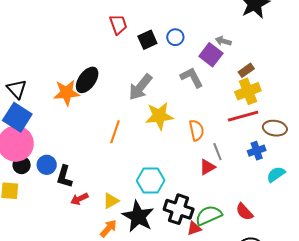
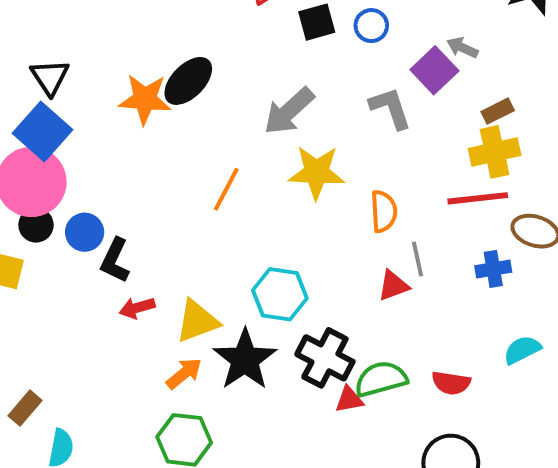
cyan semicircle: (276, 174) -> (522, 350), moved
yellow triangle: (111, 201) -> (197, 321), size x1.4
red semicircle: (244, 212) -> (451, 383), turned -48

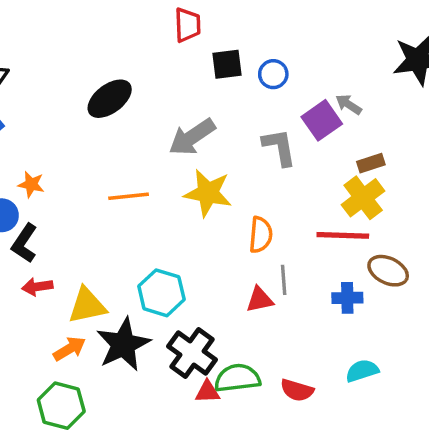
orange star: (145, 99) -> (31, 184), moved, size x0.6
yellow cross: (495, 152) -> (363, 198), turned -33
orange line: (226, 189) -> (129, 196), turned 48

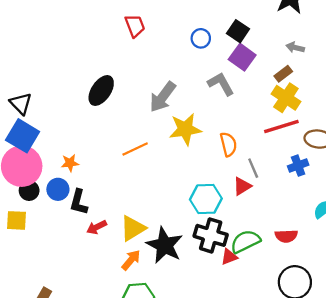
black square: (227, 64) -> (238, 31), moved, turned -30
gray arrow: (349, 104) -> (295, 47), moved
cyan hexagon: (161, 293) -> (206, 199), moved

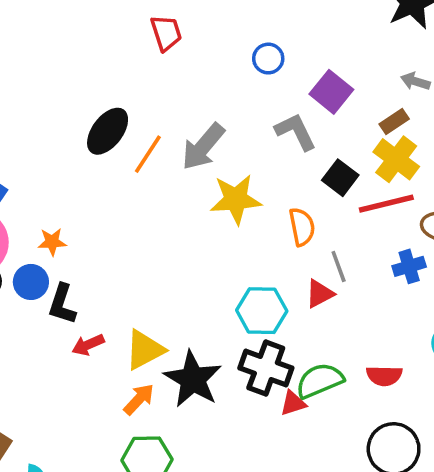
black square: (238, 31) -> (340, 178), moved
orange line: (135, 149) -> (148, 154), moved, turned -35

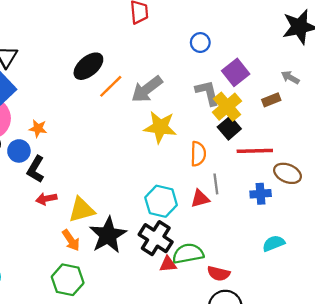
yellow cross: (396, 159) -> (227, 107), moved
red semicircle: (384, 376) -> (219, 273), moved
orange arrow: (139, 399) -> (71, 240), turned 90

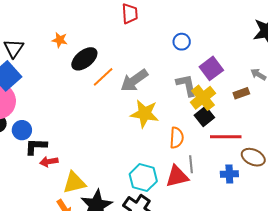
orange star: (38, 128) -> (60, 40), moved
black L-shape: (36, 169) -> (36, 146), turned 60
red arrow: (46, 199) -> (49, 162), moved
red triangle: (200, 199) -> (177, 176), size x1.4

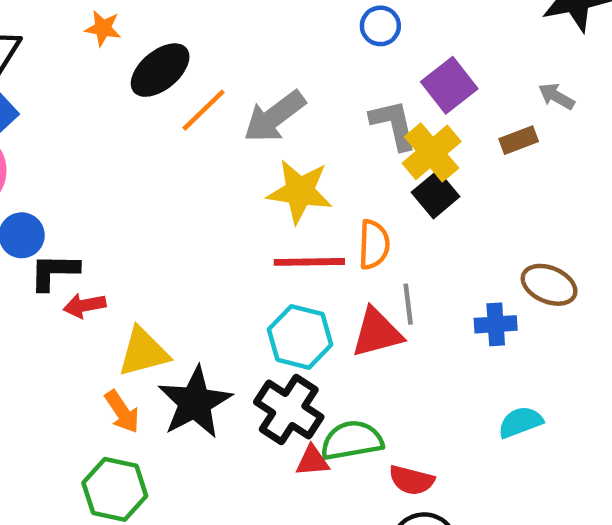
red line: (226, 137) -> (309, 262), moved

